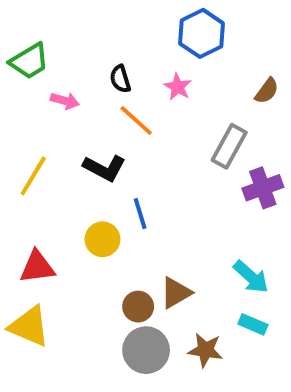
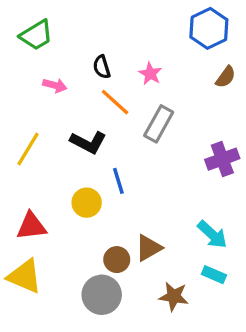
blue hexagon: (201, 33) -> (209, 28), moved
green trapezoid: (29, 61) -> (36, 35), moved
gray rectangle: (229, 146) -> (159, 124), moved
gray circle: (146, 350) -> (102, 295), moved

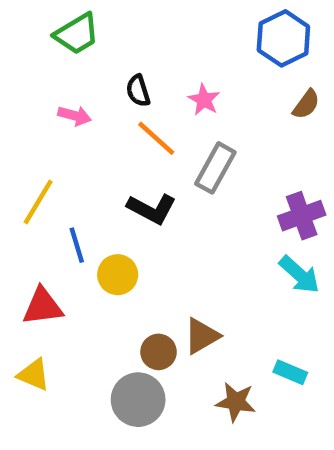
green trapezoid: (36, 35) -> (77, 34), moved
black L-shape: (88, 142) -> (152, 209), moved
blue line: (118, 181) -> (77, 245), moved
cyan arrow: (212, 234) -> (299, 275), moved
yellow triangle: (25, 276) -> (34, 375), size x0.7

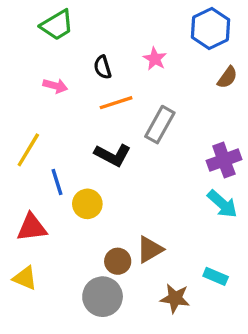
pink star: (204, 100) -> (155, 59), moved
orange line: (156, 138) -> (116, 103), turned -60

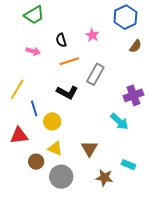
cyan arrow: (222, 204) -> (119, 121), moved
brown triangle: (150, 249) -> (89, 149), turned -30
brown circle: (118, 261) -> (36, 162), moved
yellow triangle: (25, 278) -> (55, 149), moved

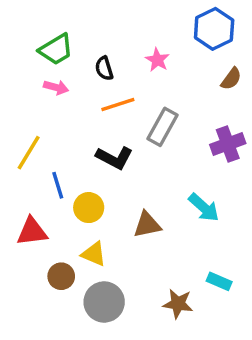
green trapezoid: (34, 15) -> (56, 50), moved
purple cross: (133, 95) -> (228, 144), moved
brown triangle: (89, 149) -> (147, 225), moved, turned 48

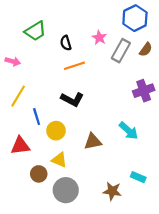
pink arrow: (56, 87) -> (13, 61), moved
gray rectangle: (163, 127) -> (121, 51), moved

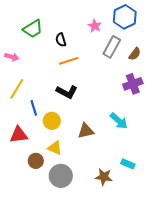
pink star: (99, 38) -> (95, 26), moved
brown semicircle: (146, 50) -> (135, 54), moved

